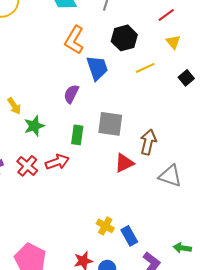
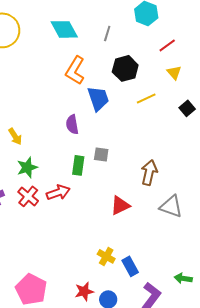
purple semicircle: (71, 94) -> (72, 124), turned -36
gray square: (110, 124) -> (101, 154), moved, size x0.6
green star: (34, 126) -> (27, 167), moved
red triangle: (124, 163) -> (120, 205), moved

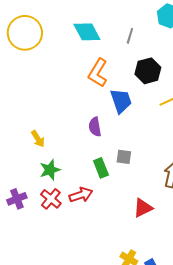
green rectangle: (78, 165) -> (101, 168), turned -30

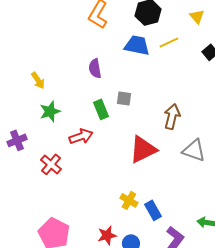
blue trapezoid: (121, 101) -> (137, 45), moved, turned -60
red cross: (51, 199) -> (51, 164), moved
red triangle: (143, 208) -> (143, 149), size x1.4

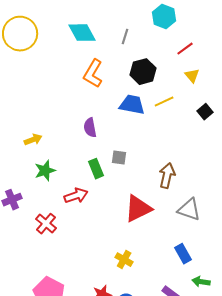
yellow arrow: (38, 80) -> (33, 140), turned -78
blue rectangle: (153, 210) -> (183, 254), moved

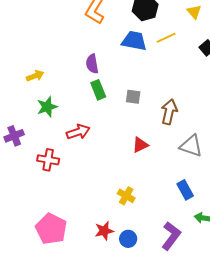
gray square: (119, 158) -> (133, 97), moved
green rectangle: (96, 169) -> (98, 90), moved
red triangle: (138, 209) -> (140, 145), size x0.6
red cross: (46, 224) -> (48, 160), turned -30

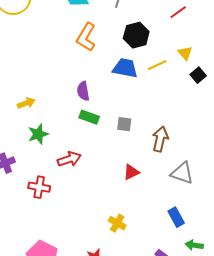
yellow triangle: (194, 12) -> (185, 53), moved
green rectangle: (98, 90) -> (89, 117), turned -48

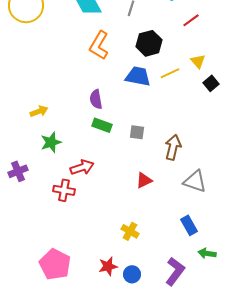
red cross: (39, 187) -> (64, 190), moved

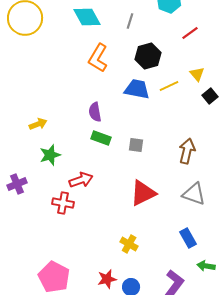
brown arrow: (173, 147) -> (187, 151), moved
red triangle: (144, 180) -> (143, 193), size x1.6

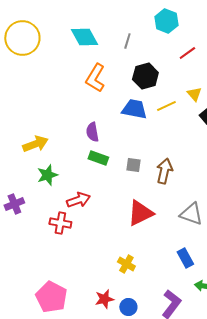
yellow arrow: (38, 124) -> (35, 144), size x1.4
brown arrow: (187, 151) -> (164, 171), moved

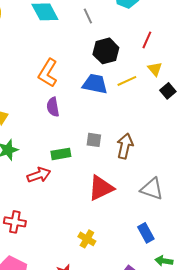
gray line: (127, 41) -> (88, 16), turned -42
red line: (187, 53) -> (147, 40), moved, turned -30
orange L-shape: (95, 78) -> (48, 73), moved
green rectangle: (98, 158) -> (61, 154), moved, turned -30
red cross: (60, 223) -> (15, 222), moved

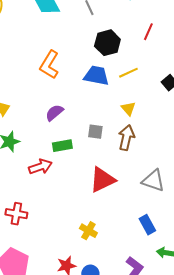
yellow triangle: (155, 69) -> (128, 109), moved
purple semicircle: (53, 107) -> (54, 113), moved, turned 60

